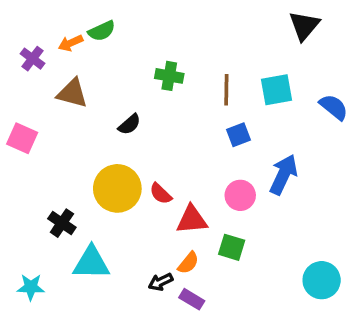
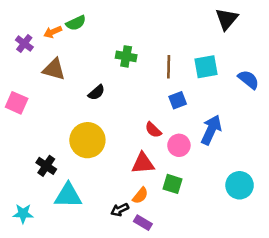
red semicircle: (161, 194) -> (153, 130), moved
cyan circle: (322, 280) -> (240, 185), moved

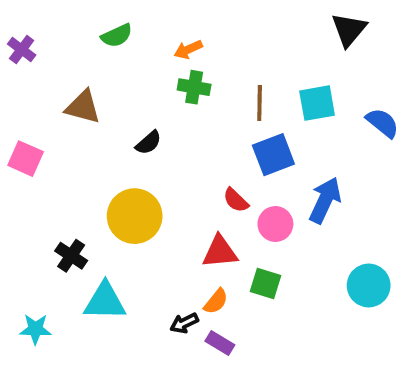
orange arrow: (53, 32) -> (188, 49), moved
purple cross: (24, 44) -> (22, 49), moved
blue square: (178, 100) -> (273, 155), size x1.5

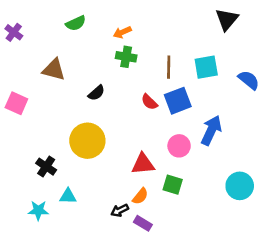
red semicircle: (236, 200) -> (149, 102), moved
cyan triangle: (105, 301) -> (68, 196), size x0.6
cyan star: (35, 329) -> (38, 210), moved

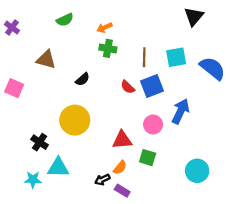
blue semicircle: (249, 80) -> (213, 68), size x1.4
cyan circle: (240, 186) -> (197, 171), moved
cyan triangle: (68, 196) -> (58, 167), size x1.5

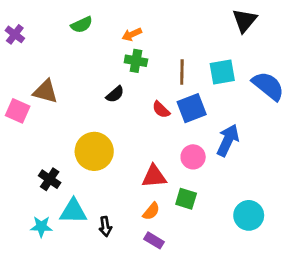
brown triangle: (46, 59) -> (45, 91), moved
black semicircle: (82, 79) -> (115, 94), moved
black arrow: (102, 180) -> (105, 227), moved, turned -72

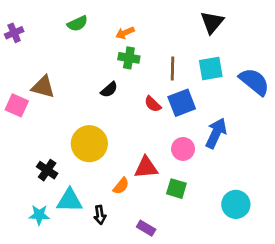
black triangle: (245, 20) -> (212, 22), moved
purple cross: (15, 34) -> (14, 33), turned 30
orange semicircle: (151, 211) -> (121, 186), moved

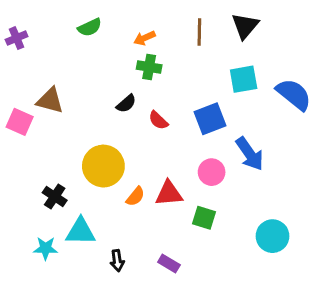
brown line: (172, 68) -> (199, 32), moved
red semicircle: (153, 104) -> (158, 120), moved
blue arrow: (216, 133) -> (250, 154), turned 120
orange semicircle: (121, 186) -> (135, 196), moved
black arrow: (100, 215) -> (117, 260), moved

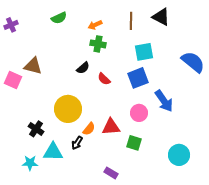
black triangle: (245, 26) -> (161, 17), turned -42
cyan square: (244, 79) -> (144, 52), moved
black arrow: (117, 260) -> (77, 143), moved, turned 40

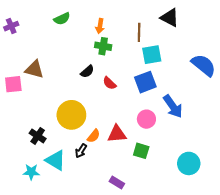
brown line: (131, 21) -> (139, 32), moved
orange arrow: (95, 25) -> (100, 26), turned -56
pink square: (13, 80) -> (13, 84), turned -30
cyan triangle: (53, 152) -> (56, 160), turned 30

